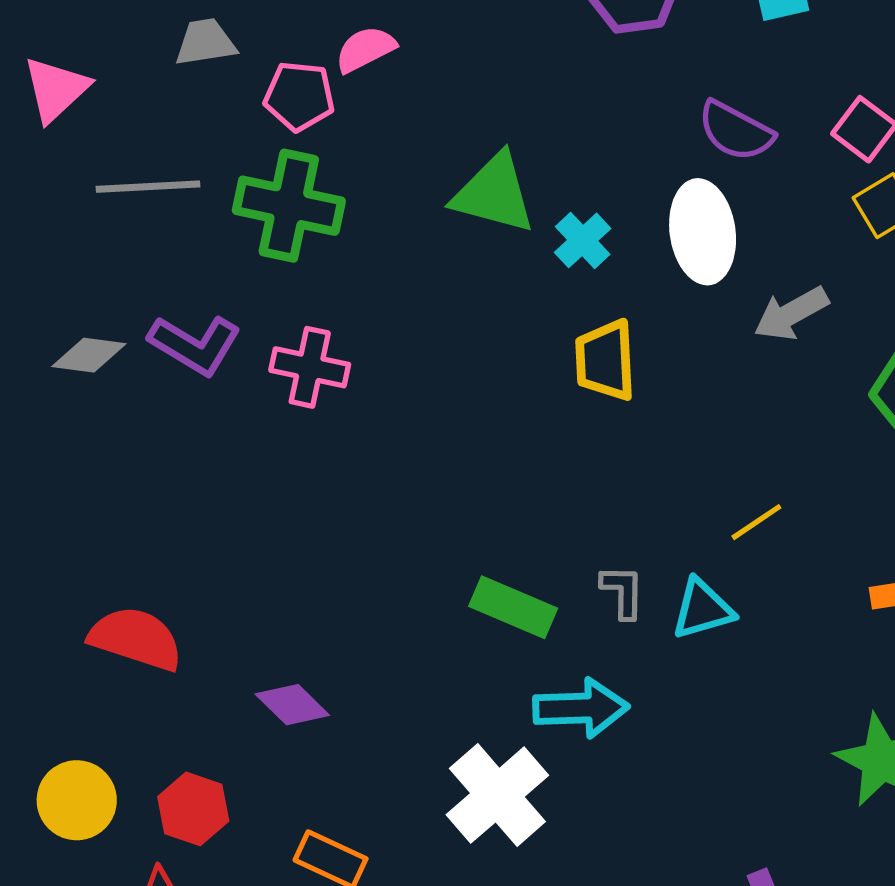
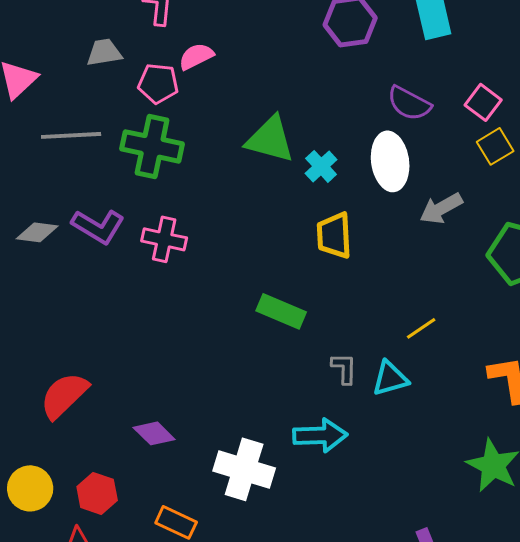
green rectangle: (513, 607) -> (281, 311), moved
red semicircle: (136, 639) -> (64, 395), turned -62
white cross: (497, 795) -> (244, 469), moved, turned -32

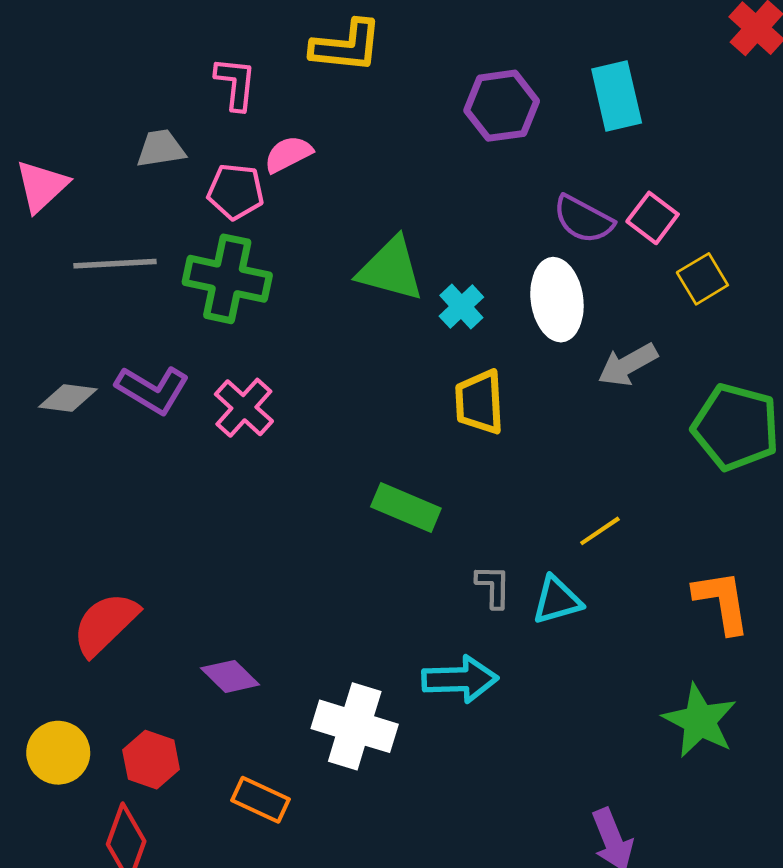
pink square: (483, 102) -> (653, 218), moved
pink cross: (164, 239) -> (244, 408), turned 30

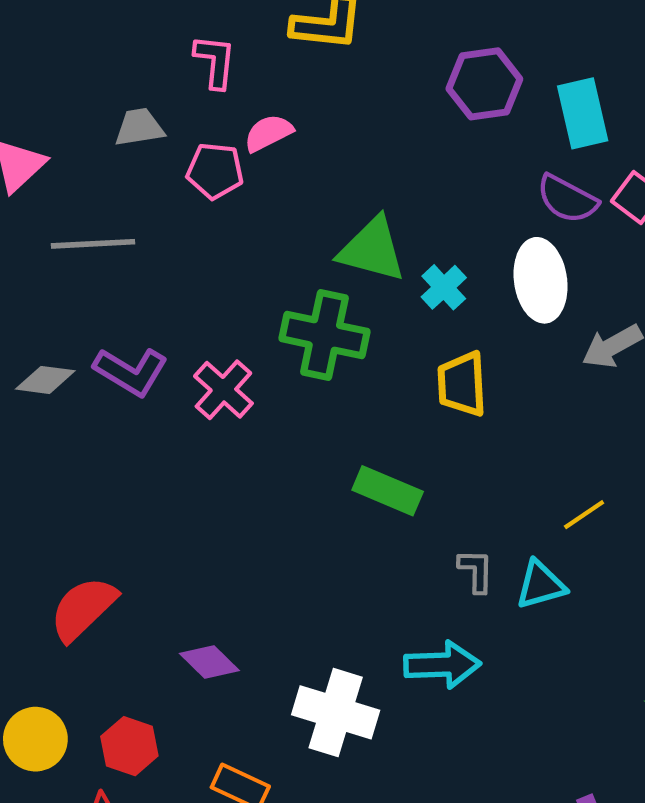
cyan rectangle: (617, 96) -> (583, 113), moved
green cross: (227, 279) -> (324, 335), moved

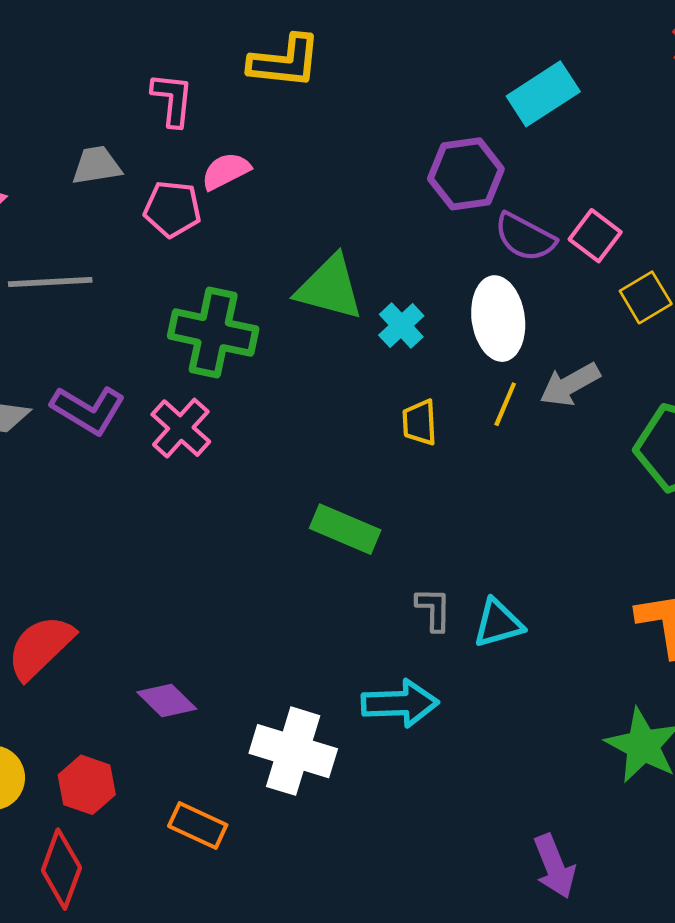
purple hexagon: (484, 84) -> (466, 174), moved
cyan rectangle: (583, 113) -> (543, 94), moved, turned 70
green cross: (324, 335) -> (213, 333), moved
yellow trapezoid: (462, 384) -> (420, 422), size x0.7
yellow line: (584, 515) -> (505, 404), moved, turned -33

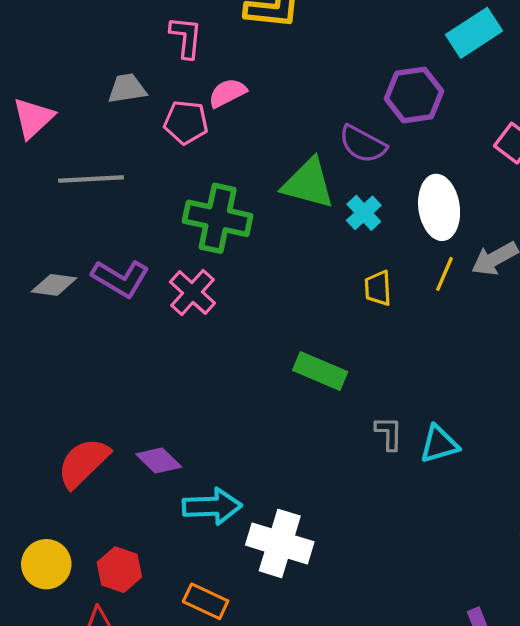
purple semicircle: (525, 237) -> (363, 144), moved
purple diamond: (167, 701) -> (159, 461), moved
cyan arrow: (400, 703) -> (212, 506), moved

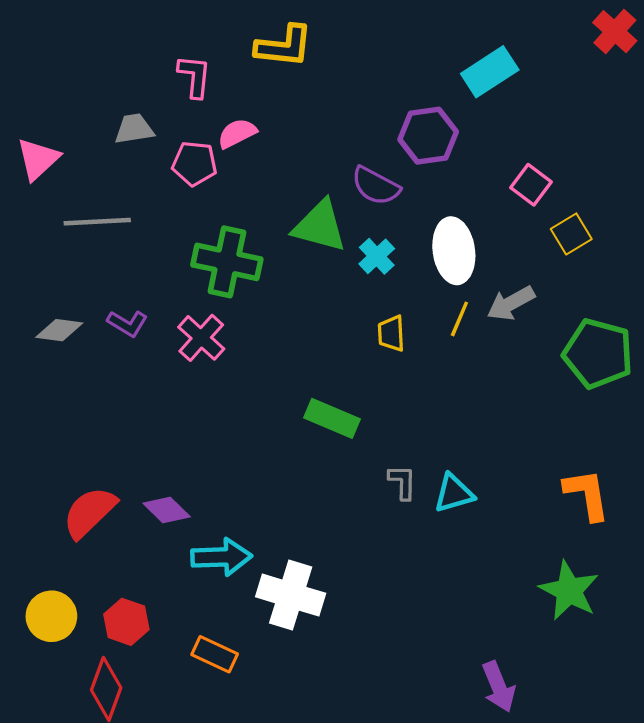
purple L-shape: (120, 278) -> (127, 323), size x0.7

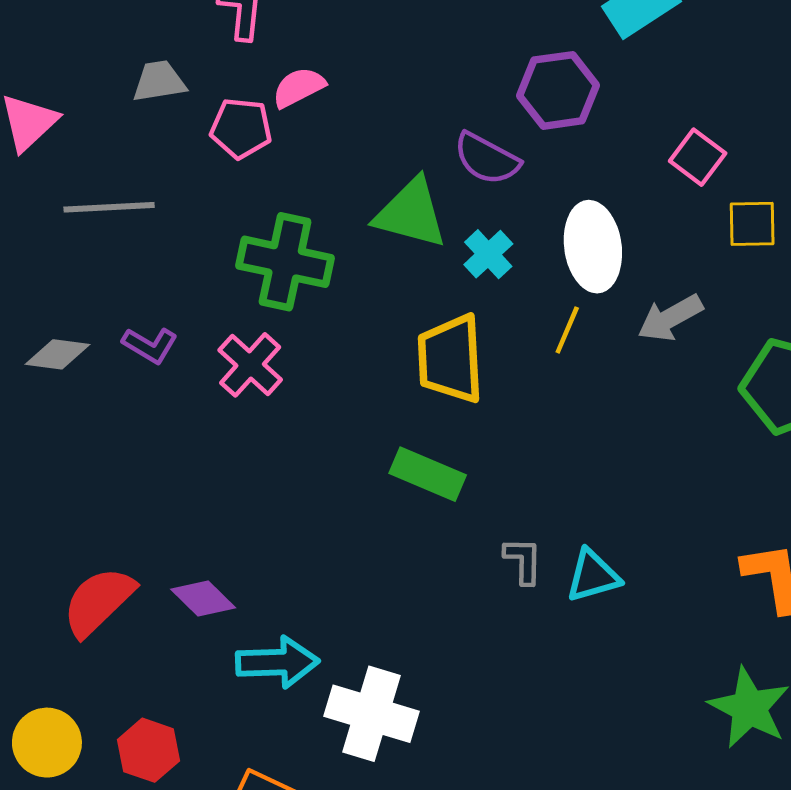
yellow square: (571, 234) -> (752, 224), turned 30
yellow line: (459, 319) -> (567, 330), moved
yellow trapezoid: (391, 333) -> (450, 359), moved, size x1.8

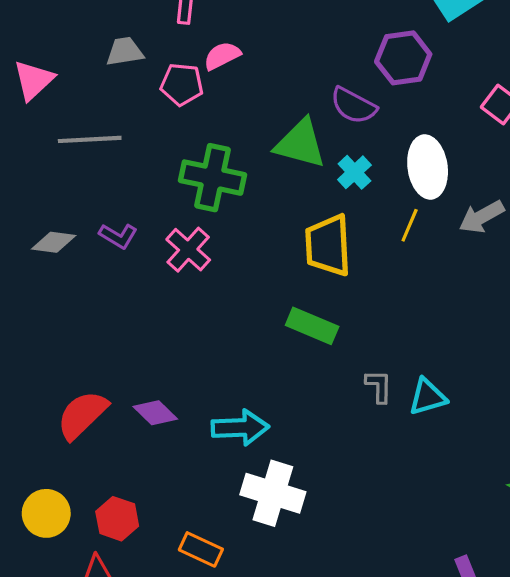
cyan arrow: (277, 662) -> (240, 428), moved

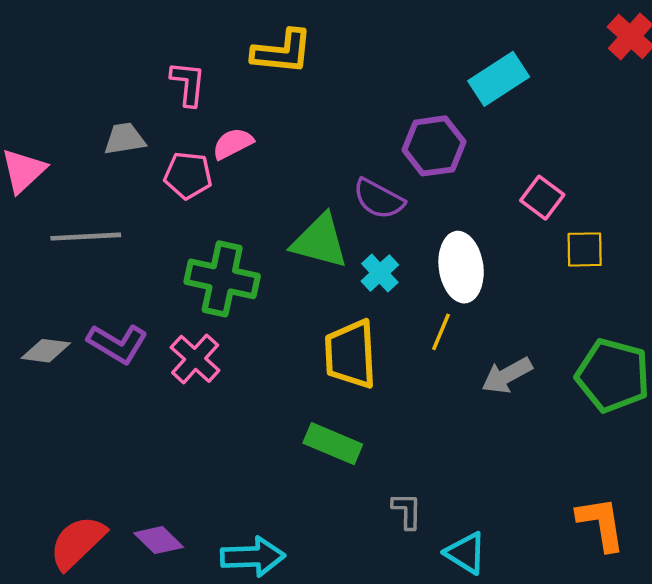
gray arrow: (482, 217) -> (507, 375), moved
purple L-shape: (118, 236) -> (117, 344), size x1.4
cyan triangle: (428, 397) -> (466, 553), moved, turned 48

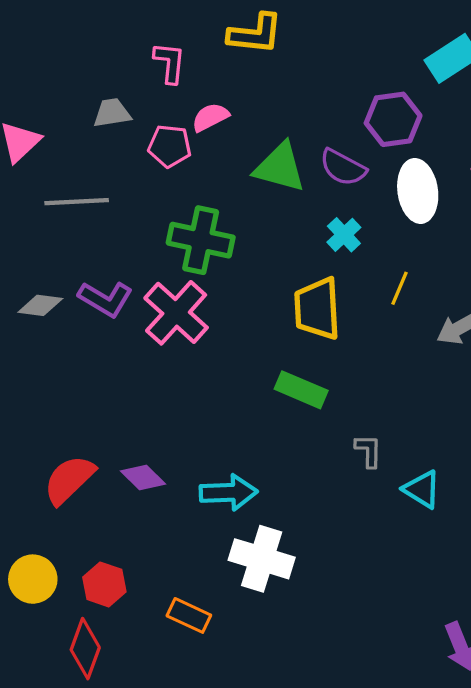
green triangle: (320, 241) -> (280, 167), moved
white ellipse: (461, 267) -> (418, 191), moved
pink cross: (195, 359) -> (176, 313), size x1.4

